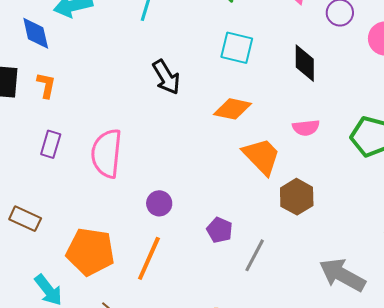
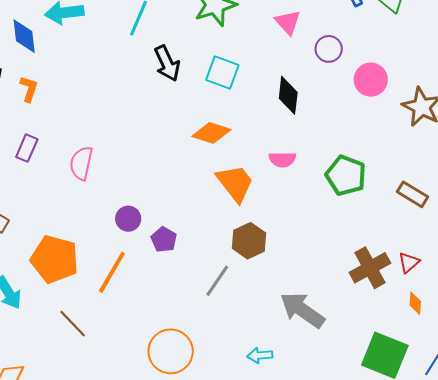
black arrow: (166, 77) -> (167, 63), moved
pink semicircle: (107, 153) -> (81, 163), size x0.7
brown hexagon: (297, 197) -> (249, 241), moved
purple pentagon: (220, 230) -> (164, 240), moved

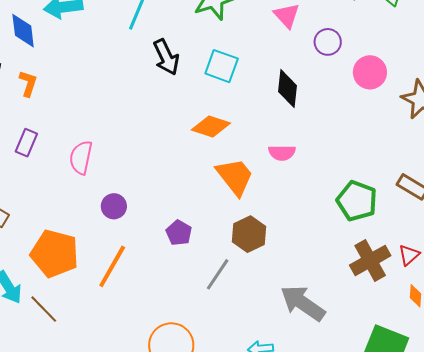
green pentagon: (346, 175) -> (357, 201), moved
purple circle: (128, 219) -> (114, 206), moved
purple pentagon: (164, 240) -> (179, 233), moved
brown line: (73, 324) -> (44, 309), moved

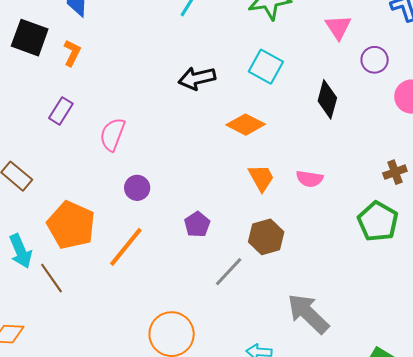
black arrow: (166, 57) -> (197, 78), moved, turned 93
pink semicircle: (282, 153) -> (310, 179), moved
orange trapezoid: (235, 177) -> (261, 178), size x0.7
brown cross: (370, 260) -> (395, 172), moved, size x0.6

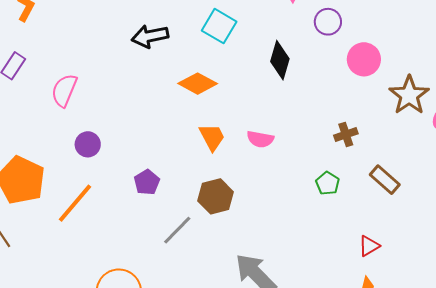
green pentagon: (378, 221) -> (328, 183), size x0.6

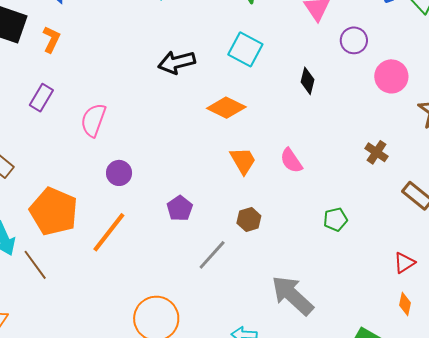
black diamond: (280, 60) -> (307, 81), size x0.7
brown cross: (346, 135) -> (376, 152), turned -35
pink semicircle: (260, 139) -> (291, 161), turned 48
green pentagon: (328, 183) -> (335, 219), moved, turned 30
brown hexagon: (216, 196) -> (249, 220), size x0.7

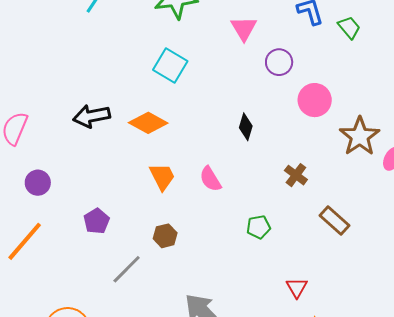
black arrow: (177, 62) -> (92, 116), moved
black diamond: (307, 81) -> (246, 127), moved
green pentagon: (335, 219) -> (259, 227), moved
red triangle: (404, 263) -> (297, 288), moved, turned -30

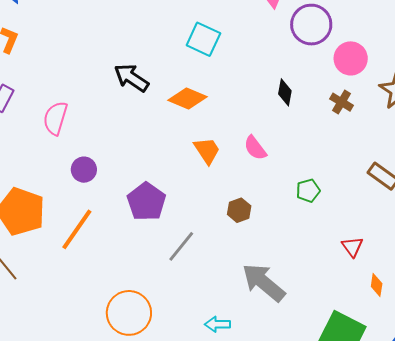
purple circle: (279, 62) -> (311, 25), size x1.5
black arrow: (92, 116) -> (131, 78), moved, turned 51
brown cross: (296, 175) -> (341, 102), moved
purple pentagon: (97, 221) -> (146, 202), size x1.5
brown hexagon: (165, 236) -> (239, 210), moved

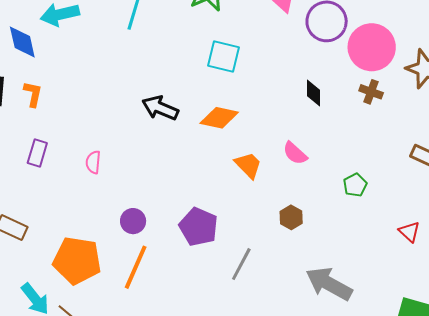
pink circle: (351, 58) -> (372, 47), size x1.4
pink semicircle: (55, 118) -> (93, 162), size x0.7
purple circle: (84, 170) -> (133, 221), moved

